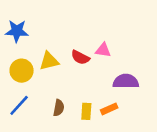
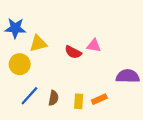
yellow triangle: (49, 61) -> (38, 43), moved
purple semicircle: (126, 81) -> (128, 76), moved
blue line: (19, 105) -> (29, 96), moved

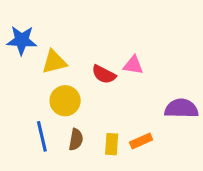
yellow circle: (20, 64) -> (65, 101), moved
blue line: (29, 96) -> (42, 136), turned -55

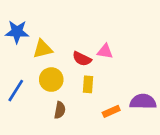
purple semicircle: (181, 108) -> (143, 102), moved
blue line: (42, 136) -> (16, 91), moved, turned 45
yellow rectangle: (112, 144) -> (88, 84), moved

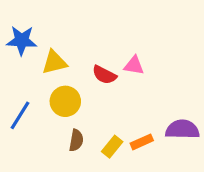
yellow rectangle: (88, 84) -> (112, 147), moved, turned 35

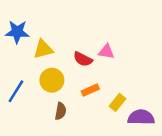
purple semicircle: (182, 129) -> (141, 117), moved
orange rectangle: (142, 142) -> (90, 90), moved
yellow rectangle: (112, 147) -> (118, 102), moved

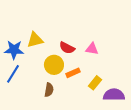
blue star: (17, 32) -> (14, 50), moved
pink triangle: (106, 52) -> (92, 49), moved
yellow circle: (52, 80) -> (54, 65), moved

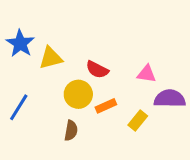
pink triangle: (92, 49) -> (147, 74), moved
blue star: (14, 50) -> (20, 43), moved, turned 30
purple semicircle: (114, 95) -> (170, 99), moved

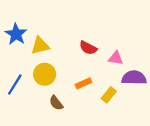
red semicircle: (97, 70) -> (88, 48), moved
yellow circle: (78, 94) -> (45, 74), moved
brown semicircle: (71, 131) -> (56, 103), turned 133

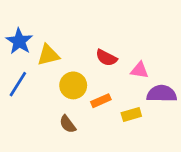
yellow circle: (45, 74) -> (73, 85), moved
blue line: (15, 85) -> (18, 84), moved
yellow rectangle: (109, 95) -> (131, 114), turned 35

